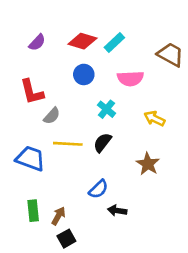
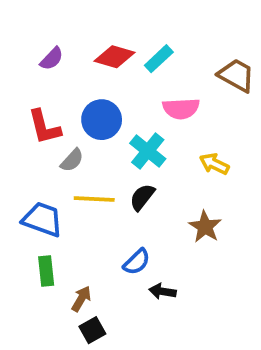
blue circle: (84, 74) -> (102, 120), moved, size x1.4
cyan cross: (106, 109) -> (148, 151), size x1.4
green rectangle: (33, 211) -> (46, 271), moved

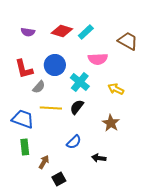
purple semicircle: (52, 59) -> (28, 32), turned 56
black arrow: (163, 291) -> (99, 158), moved
black square: (92, 330) -> (59, 179), moved

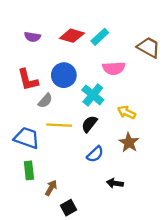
yellow arrow: (116, 89) -> (127, 112), moved
blue semicircle: (74, 142) -> (95, 154), moved

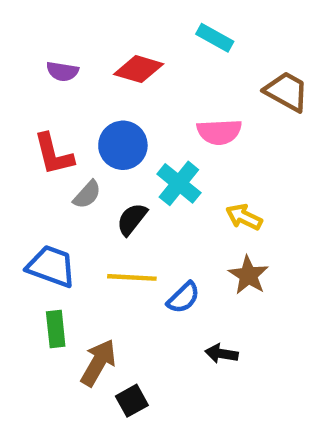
cyan rectangle: (100, 37) -> (215, 38), moved, turned 72
black semicircle: (89, 124) -> (132, 219), moved
yellow line: (59, 125) -> (132, 277), moved
brown arrow: (51, 188) -> (98, 363), size x1.5

